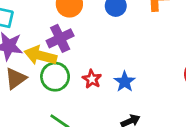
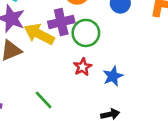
green circle: (55, 77) -> (86, 33), moved

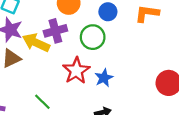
green circle: (86, 33) -> (93, 37), moved
red star: (83, 67) -> (76, 71), size x1.6

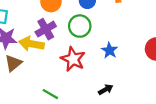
blue star: (104, 78) -> (110, 50), moved

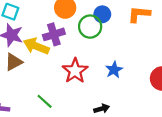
green circle: (80, 26) -> (90, 27), moved

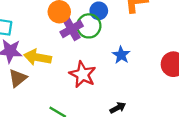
purple cross: (54, 34) -> (72, 29), moved
blue star: (114, 70) -> (121, 55), moved

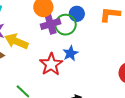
blue star: (121, 55) -> (70, 53), moved

